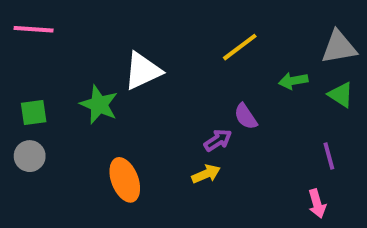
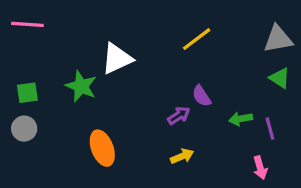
green arrow: (293, 81) -> (241, 119), moved
yellow arrow: (206, 174) -> (182, 156), moved

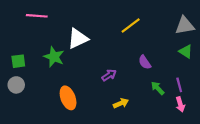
pink line: (27, 24) -> (37, 16), moved
purple semicircle: (202, 96) -> (145, 62), moved
purple arrow: (179, 116) -> (109, 75), moved
green arrow: (241, 119) -> (158, 88), moved, turned 56
pink arrow: (260, 168) -> (180, 104), moved

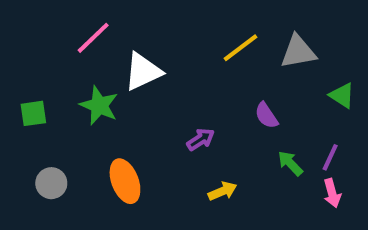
pink line: (37, 16) -> (93, 38), moved, turned -48
gray triangle: (185, 26) -> (298, 52), moved
gray circle: (16, 85) -> (51, 183), moved
purple line: (179, 85) -> (330, 157), turned 40

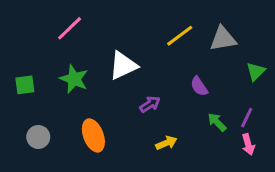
white triangle: (143, 72) -> (123, 65), moved
green triangle: (342, 96) -> (256, 71), turned 42

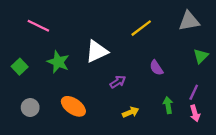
pink line: (70, 28) -> (38, 26), moved, turned 70
gray triangle: (223, 39) -> (189, 21), moved
green square: (25, 85) -> (20, 67), turned -35
green arrow: (217, 122) -> (168, 105), moved, turned 35
orange ellipse: (93, 135) -> (73, 106), turned -35

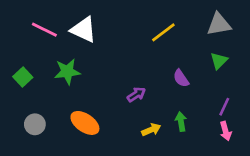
white triangle: (97, 51) -> (84, 30), moved, turned 50
green triangle: (201, 56) -> (219, 61), moved
green star: (58, 62) -> (67, 72), turned -30
green arrow: (168, 105) -> (181, 122), moved

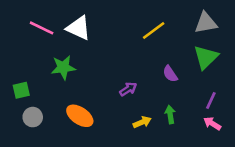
green triangle: (219, 61) -> (206, 57), size x1.5
green square: (23, 77) -> (21, 90), moved, turned 30
pink arrow: (226, 131) -> (212, 123), turned 138

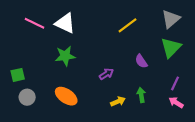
gray triangle: (206, 23) -> (171, 19), turned -30
green star: (63, 67) -> (65, 56), moved

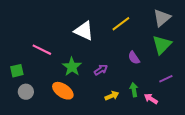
pink line: (34, 23) -> (42, 50), moved
white triangle: (65, 23) -> (84, 31), moved
green star: (65, 56) -> (72, 67), moved, turned -30
purple line: (175, 83) -> (166, 79), turned 40
pink arrow: (176, 102) -> (151, 99), moved

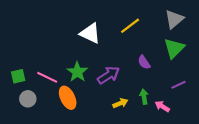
pink line: (42, 50) -> (47, 77), moved
purple arrow: (101, 70) -> (109, 75), size x1.5
orange ellipse: (63, 91) -> (68, 98), turned 30

